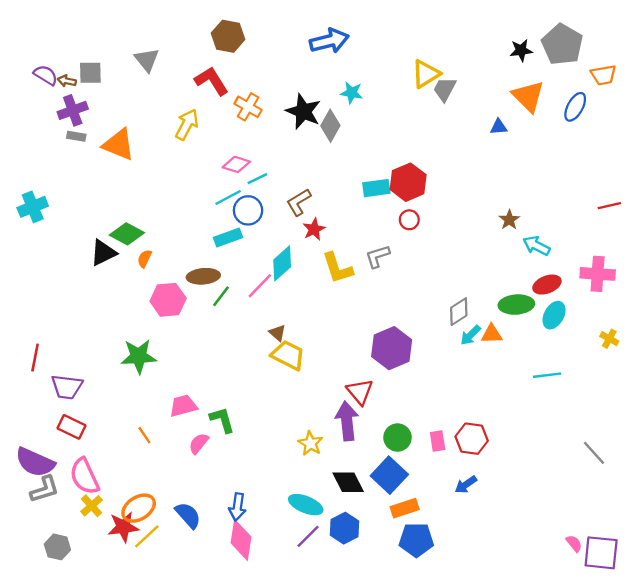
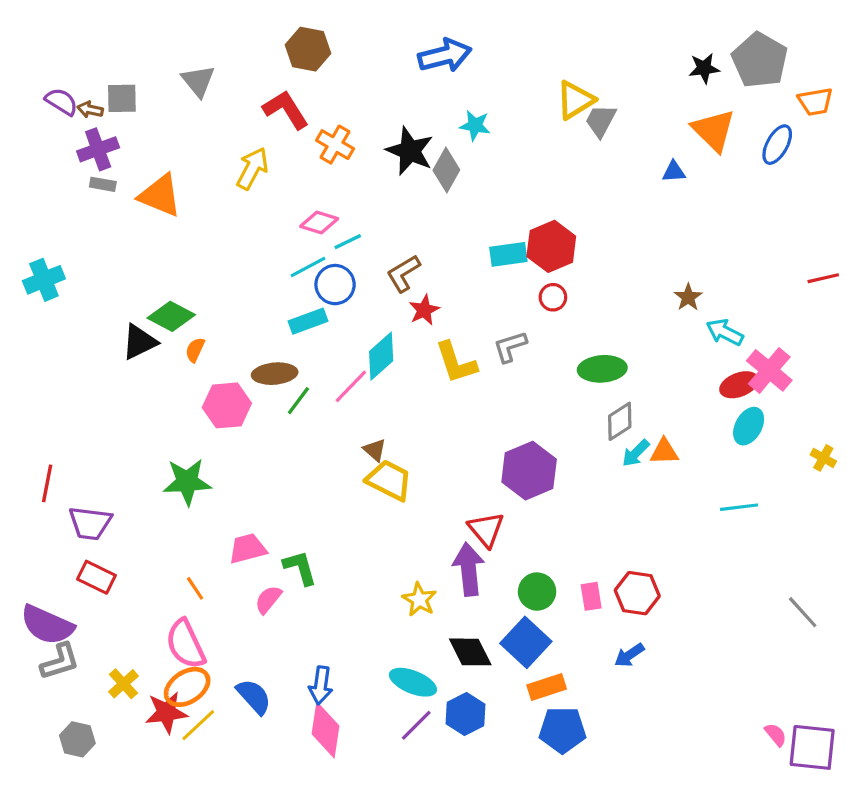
pink cross: (598, 274) -> (769, 370), moved, turned 36
green ellipse: (516, 305) -> (602, 369), moved
pink semicircle: (84, 476) -> (186, 644), moved

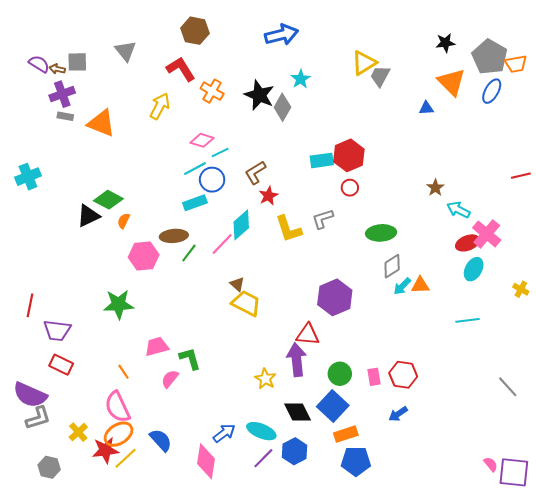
gray pentagon: (760, 60) -> (490, 57), moved
cyan star: (475, 125) -> (301, 79), turned 30
red triangle: (486, 529) -> (308, 335), turned -45
blue arrow: (321, 685) -> (224, 433), moved, turned -135

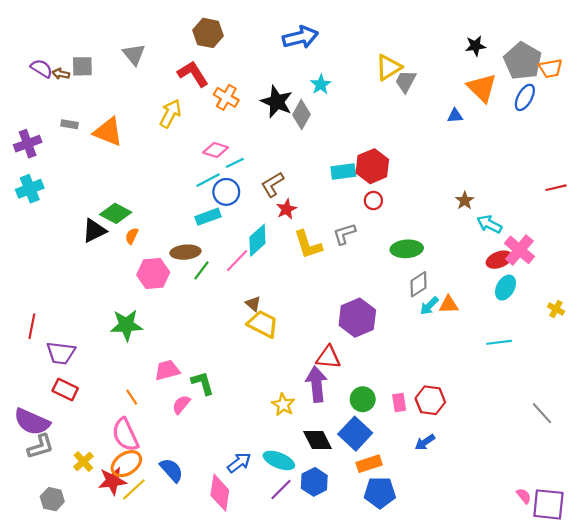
purple cross: (62, 94) -> (28, 144), moved

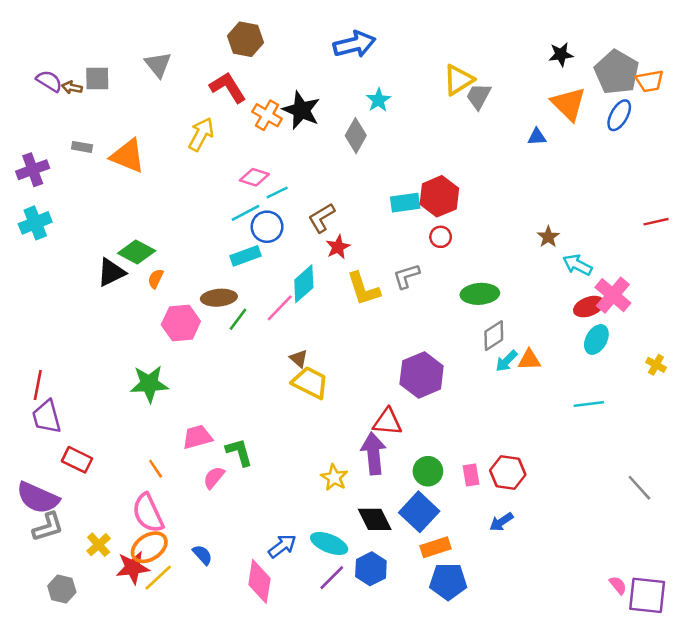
black star: (277, 102) -> (301, 110), moved
purple trapezoid: (61, 353) -> (47, 417), moved, turned 68
blue semicircle: (171, 470) -> (202, 555), size x0.7

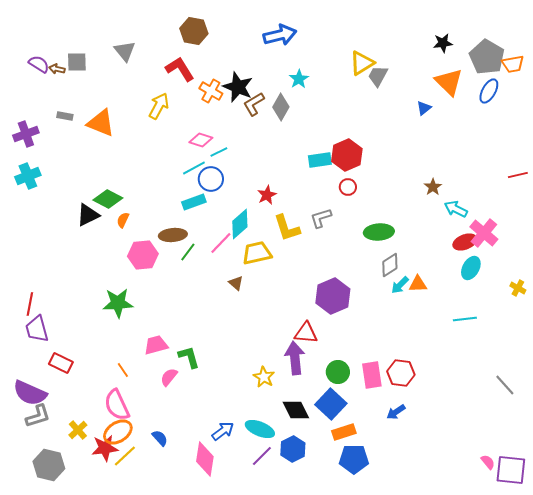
blue triangle: (537, 137) -> (424, 108), turned -35
brown L-shape: (322, 218) -> (254, 104), moved
yellow trapezoid: (310, 383) -> (257, 253), moved, turned -40
pink rectangle: (471, 475) -> (372, 375), size x1.5
gray hexagon: (62, 589) -> (49, 465), size x1.4

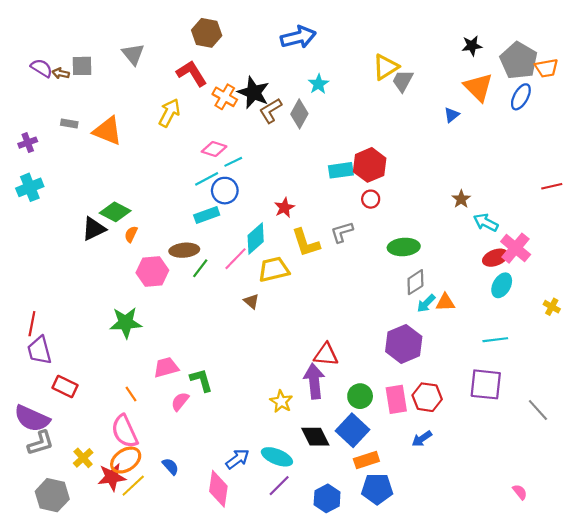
purple cross: (26, 134) -> (28, 143), size x0.7
purple hexagon: (333, 296) -> (404, 344), moved
blue hexagon: (293, 449) -> (327, 498), moved
purple square: (511, 470) -> (486, 384), moved

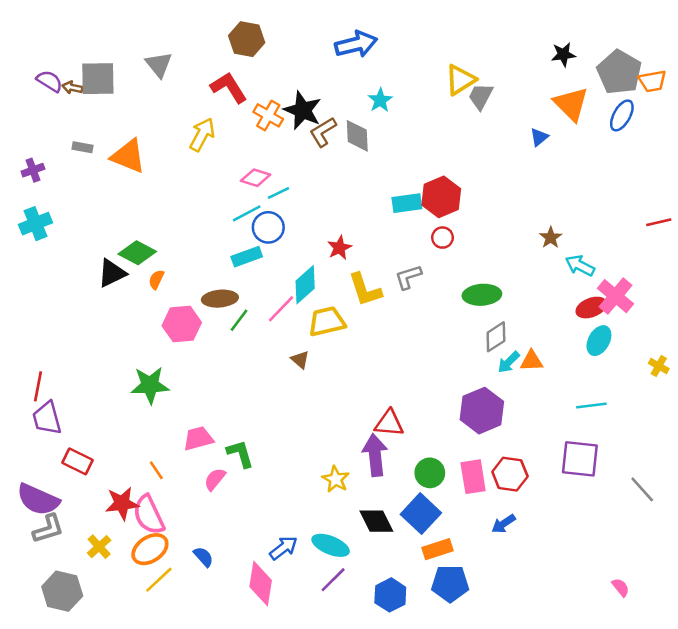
gray square: (82, 66) -> (98, 79), size x1.4
gray diamond: (299, 114) -> (357, 136), turned -32
red star: (112, 477) -> (122, 503), moved

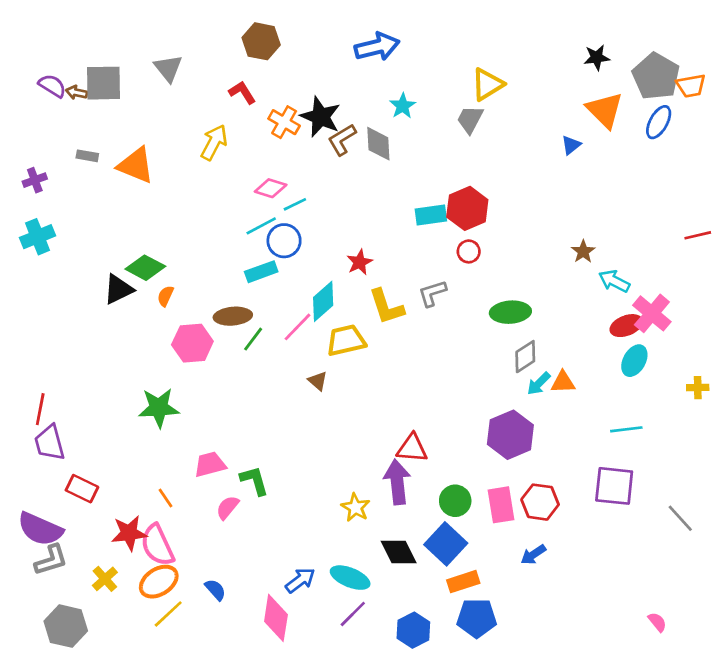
red L-shape: (229, 87) -> (242, 92), size x0.7
gray trapezoid: (481, 96) -> (470, 119), moved
yellow cross: (659, 366) -> (698, 388), turned -30

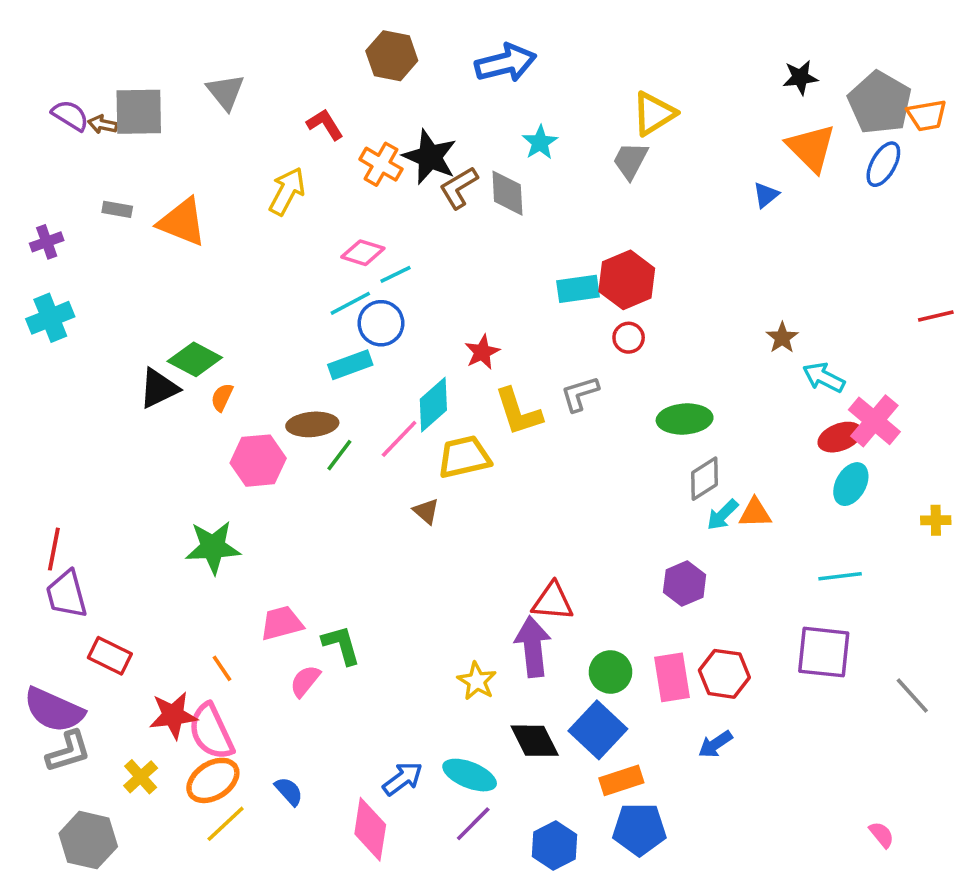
brown hexagon: (261, 41) -> (392, 56), moved
purple hexagon: (510, 435) -> (685, 583), size x0.7

